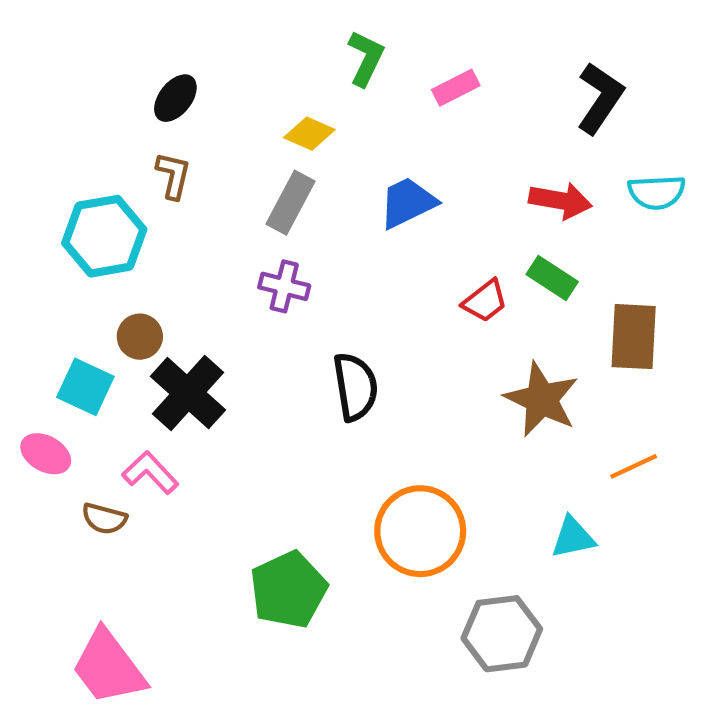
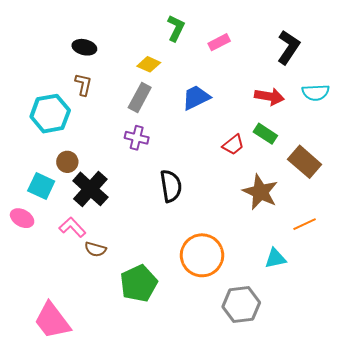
black ellipse: (175, 98) -> (84, 47), turned 65
brown rectangle: (634, 337) -> (305, 162), turned -52
brown semicircle: (104, 519) -> (95, 249), moved

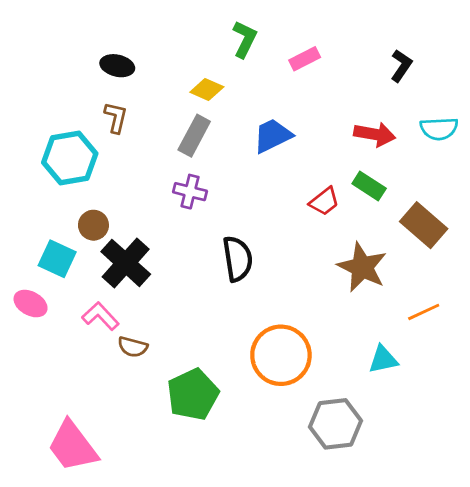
black L-shape: (288, 47) -> (401, 66), size x0.7

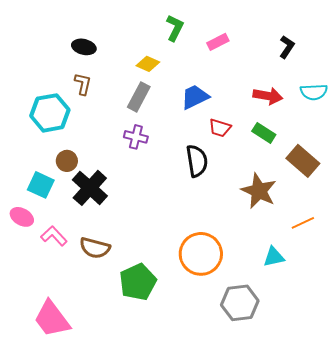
red trapezoid: (324, 201) -> (220, 128), moved, turned 55
black semicircle: (238, 259) -> (197, 161), moved
pink L-shape: (100, 316) -> (54, 236), moved
brown semicircle: (133, 347) -> (95, 248), size x1.4

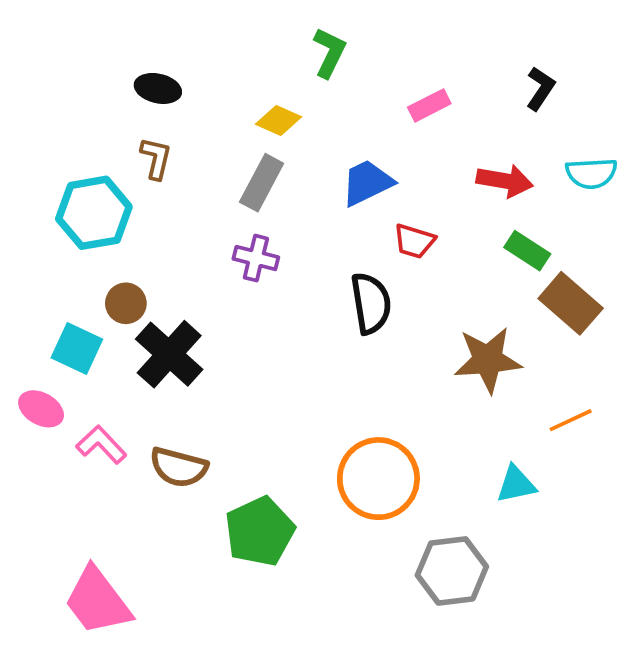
pink rectangle: (218, 42) -> (429, 105), moved
green rectangle: (264, 133) -> (527, 251), moved
brown star: (259, 191) -> (488, 360), turned -30

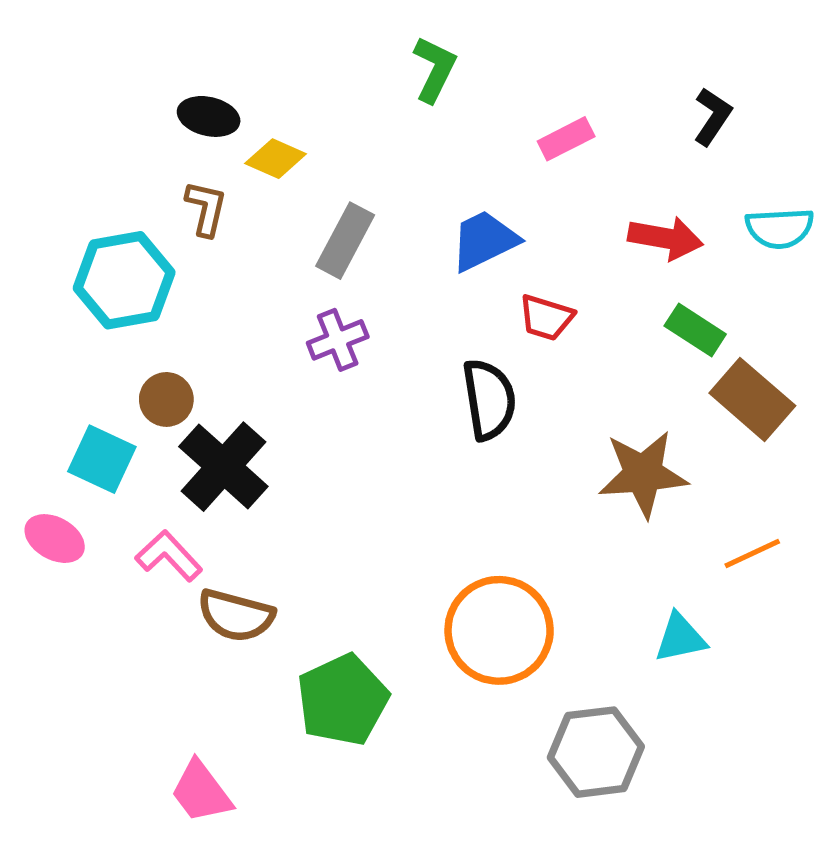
yellow diamond: (279, 121) -> (276, 159), moved
purple cross: (256, 258) -> (338, 340), turned -36
pink L-shape: (101, 445) -> (169, 556), moved
pink trapezoid: (98, 601) -> (201, 792), moved, size x0.7

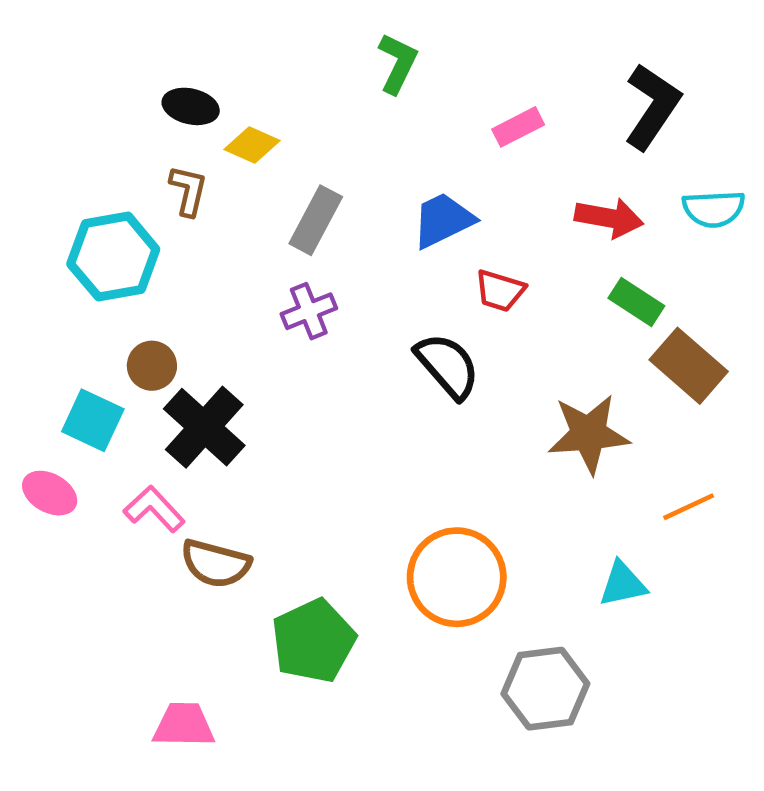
black L-shape: (713, 116) -> (652, 106), size x1.6
black semicircle: (489, 399) -> (448, 366), turned -32
pink trapezoid: (201, 792) -> (184, 725), turned 128

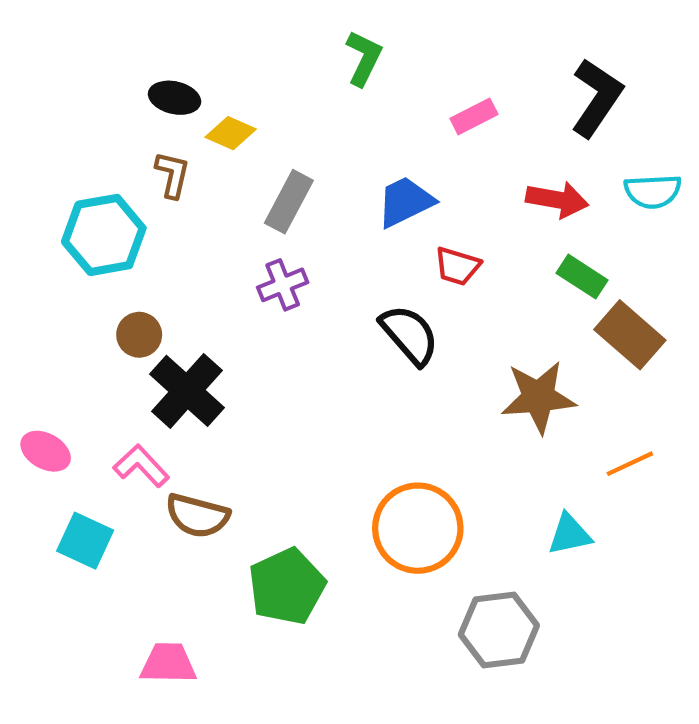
cyan square: (93, 420) -> (85, 541), moved

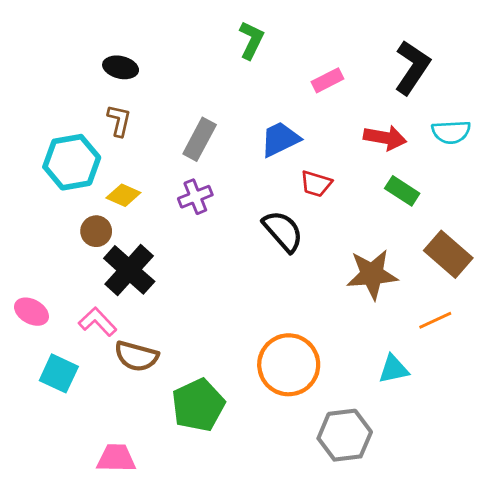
yellow diamond: (231, 133) -> (123, 195), moved
brown rectangle: (630, 335) -> (448, 254), moved

